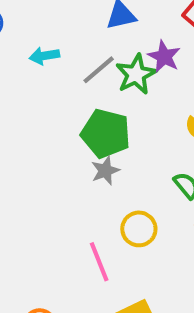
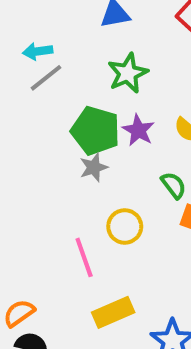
purple star: (164, 57) -> (138, 130), moved
gray line: (99, 70) -> (46, 78), moved

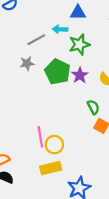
cyan arrow: (38, 51) -> (60, 29), moved
gray star: (94, 167) -> (27, 63), moved
yellow circle: (125, 226) -> (54, 145), moved

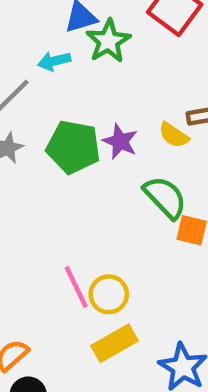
green star: (79, 45) -> (108, 41), moved
green semicircle: (93, 107) -> (165, 197), size x1.5

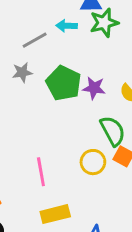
purple star: (120, 141) -> (94, 88), turned -30
yellow circle: (109, 294) -> (93, 162), moved

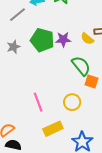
gray star: (22, 72) -> (13, 47), moved
yellow circle: (93, 162) -> (72, 102), moved

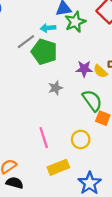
purple star: (63, 39) -> (84, 69), moved
green pentagon: (42, 40) -> (44, 52), moved
gray star: (13, 47) -> (56, 88), moved

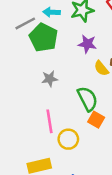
purple star: (84, 69) -> (87, 44), moved
pink line: (44, 138) -> (50, 121), moved

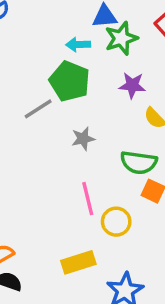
gray line: (25, 23) -> (38, 109), moved
green semicircle: (88, 99) -> (139, 162), turned 130

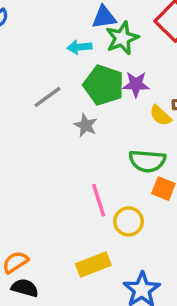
green pentagon: (70, 81) -> (104, 85), moved
gray line: (38, 109) -> (47, 97), moved
gray star: (83, 139) -> (86, 125), moved, turned -30

